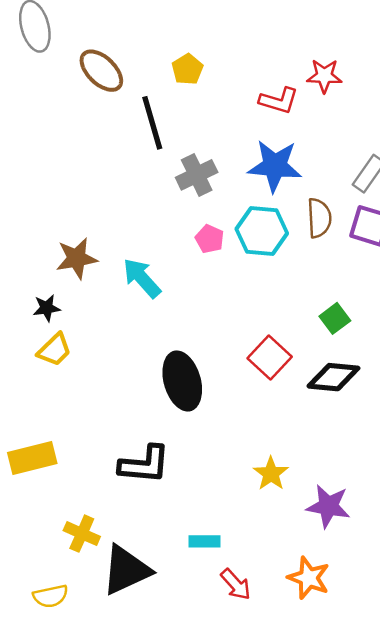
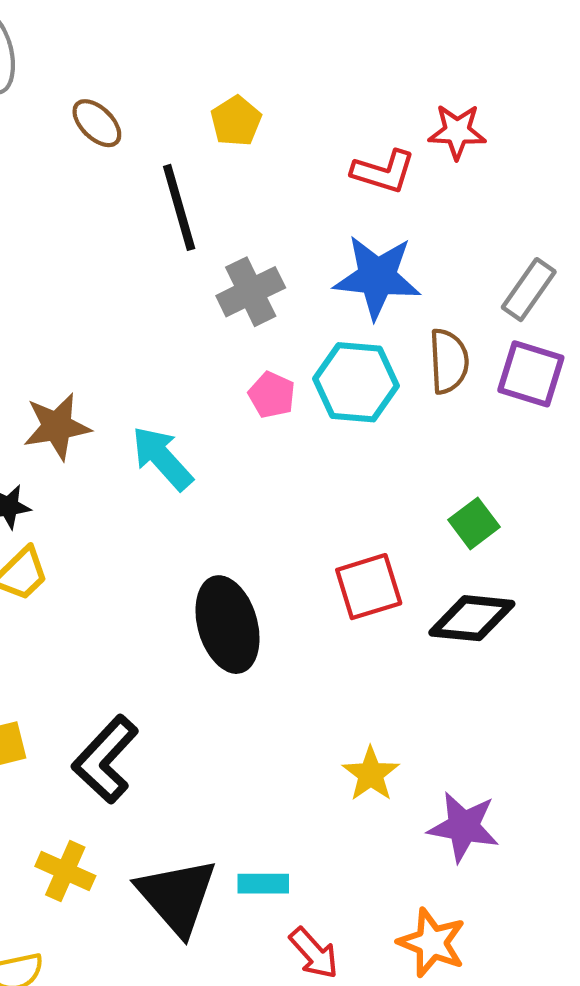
brown ellipse: (101, 71) -> (97, 123), size x0.7
red square: (270, 358) -> (369, 587), turned 30
black L-shape: (144, 464) -> (105, 759), moved, turned 128
black triangle: (126, 570) -> (177, 896), moved, turned -46

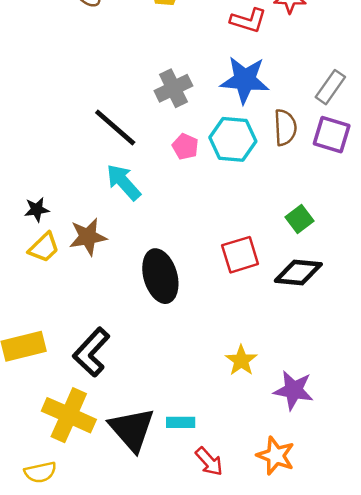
black line: (179, 207) -> (115, 127), moved, turned -33
brown star: (57, 426) -> (88, 237), moved
yellow cross: (65, 871) -> (69, 415), size x1.6

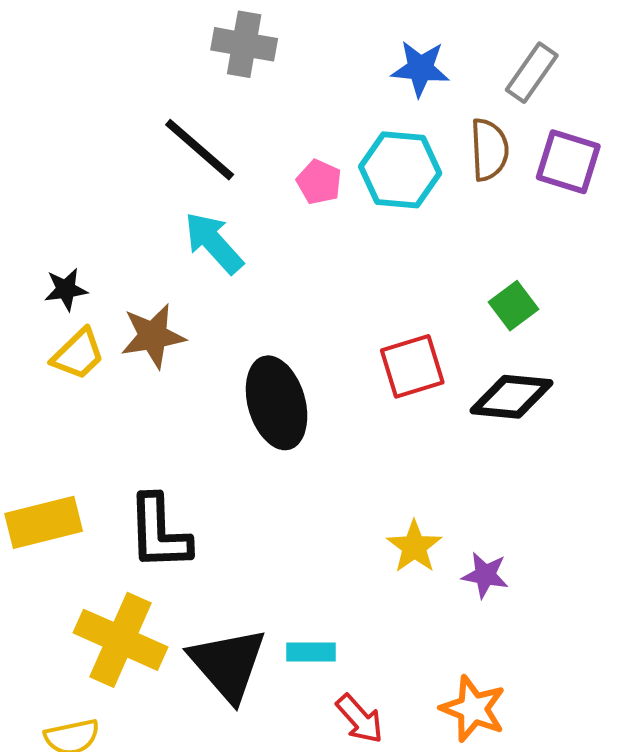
blue star: (245, 80) -> (420, 69), size x0.7
gray rectangle: (330, 87) -> (532, 73), moved
gray cross: (173, 88) -> (244, 44), moved, turned 36
black L-shape: (91, 352) -> (159, 533), turned -45
purple star: (294, 390) -> (485, 575), moved, size x0.7

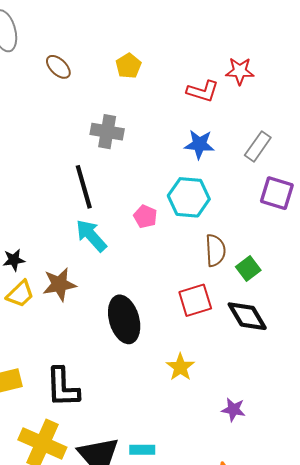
black line: (200, 150) -> (84, 187), turned 33
brown semicircle: (489, 150) -> (215, 250), moved
pink pentagon: (319, 182) -> (145, 216), moved
black diamond: (512, 397) -> (247, 316), turned 54
yellow star: (414, 547) -> (180, 367), moved

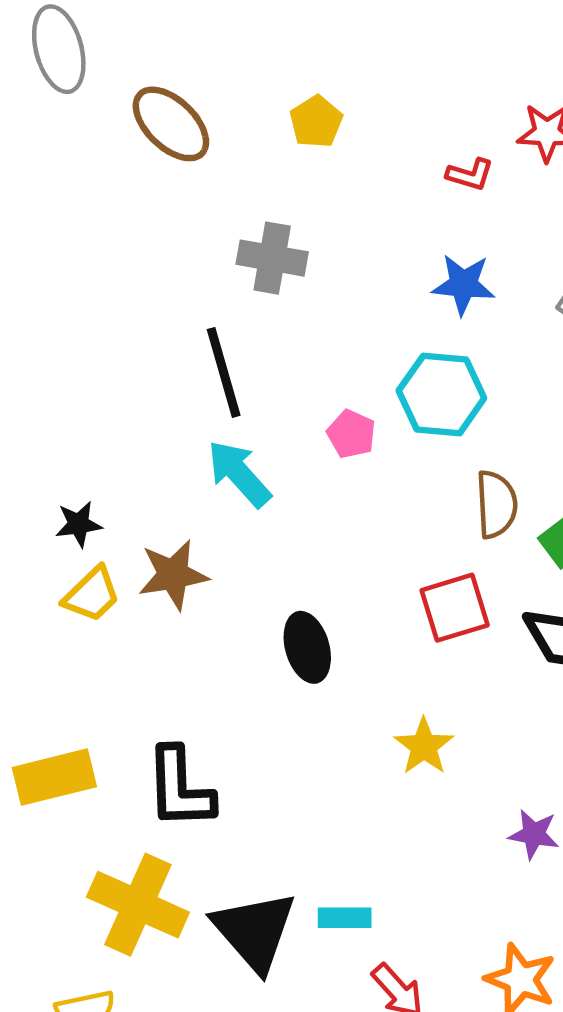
brown ellipse: (58, 67) -> (171, 124), size x1.5
red L-shape: (203, 91) -> (470, 174), size x0.7
black ellipse: (124, 319) -> (307, 647), size x0.7

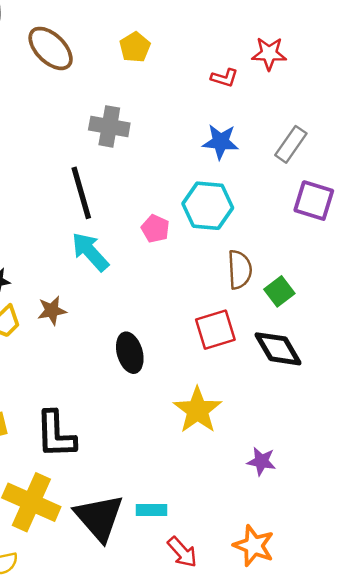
brown star: (173, 575) -> (52, 310), size x0.7
yellow star: (424, 746) -> (198, 410), size x1.4

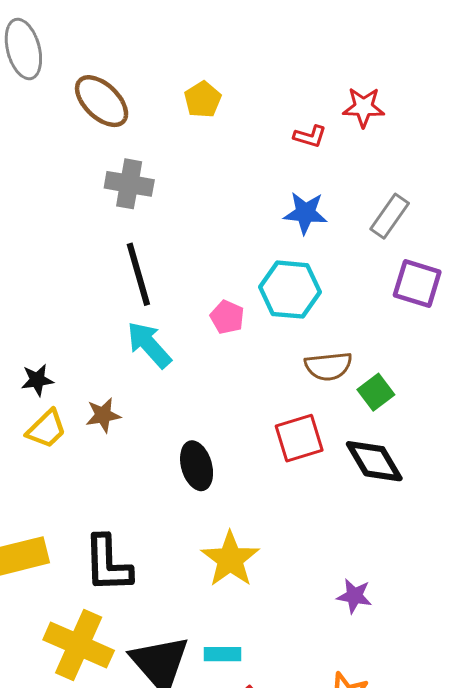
gray cross: (109, 126) -> (129, 184), moved
brown semicircle: (240, 270) -> (328, 366), turned 87
yellow star: (198, 410) -> (230, 559), moved

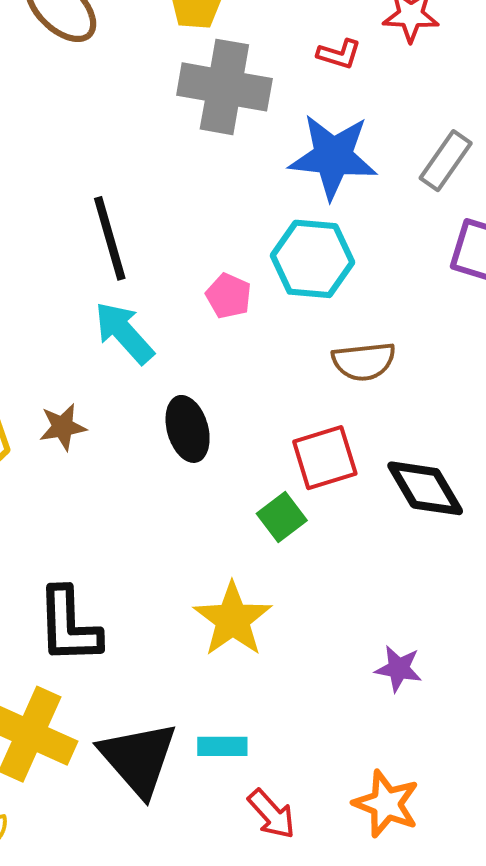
gray cross: (129, 184) -> (224, 87), moved, size x1.4
blue star: (305, 213) -> (333, 157), size x1.5
green square: (376, 392) -> (282, 517), moved
black ellipse: (197, 466) -> (188, 429), moved

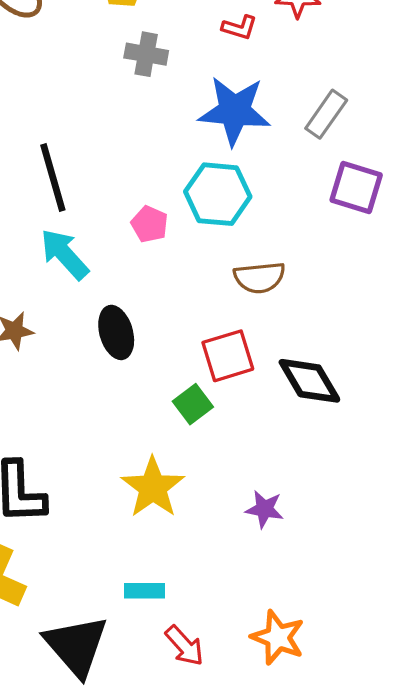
gray cross: (224, 87) -> (146, 54), size x0.6
purple star: (399, 669) -> (264, 509), moved
black triangle: (138, 759) -> (76, 646), moved

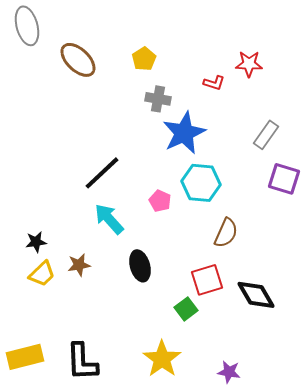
blue star: (234, 111) -> (184, 133), moved, turned -30
black line: (53, 177) -> (102, 173), turned 63
brown semicircle: (259, 277) -> (226, 233), turned -60

